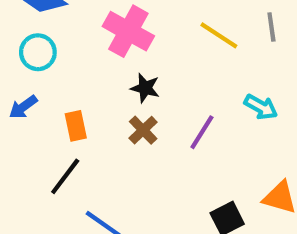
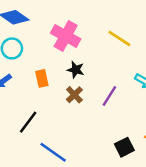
orange rectangle: (76, 126) -> (42, 78), moved

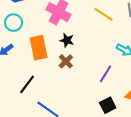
orange rectangle: (42, 78) -> (39, 48), size x1.6
purple line: (109, 96) -> (106, 74), moved

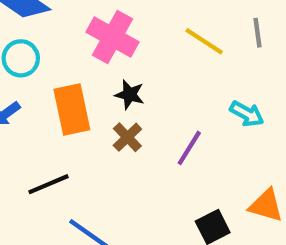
purple line: (106, 74) -> (189, 148), moved
black line: (27, 84) -> (48, 184), turned 30

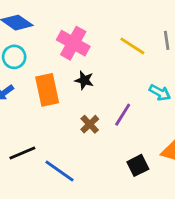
brown cross: (127, 137) -> (90, 124), moved
black line: (48, 184) -> (22, 153), moved

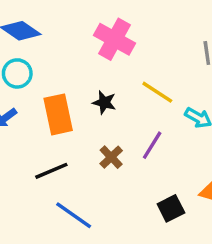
pink cross: (73, 43) -> (115, 39), moved
yellow line: (132, 46) -> (157, 92), moved
black line: (22, 153) -> (51, 171), moved

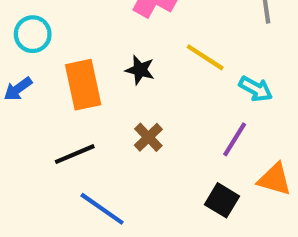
purple line: (152, 145) -> (235, 139), moved
black square: (171, 208) -> (222, 200), turned -32

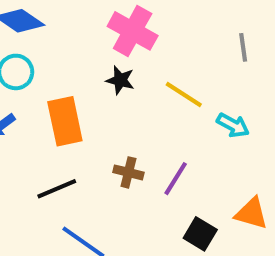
black star: (140, 70) -> (120, 80), moved
brown cross: (148, 137) -> (128, 172), turned -32
purple line: (235, 139) -> (176, 179), moved

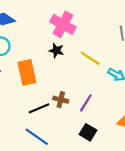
black line: (57, 189) -> (39, 108), moved
black square: (200, 234) -> (88, 132), moved

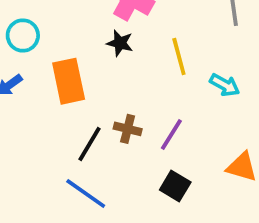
yellow line: (90, 58) -> (179, 56), turned 42
black line: (39, 108) -> (89, 144), turned -36

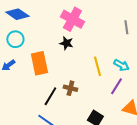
yellow line: (179, 56) -> (97, 66), moved
purple line: (171, 135) -> (116, 86), moved

